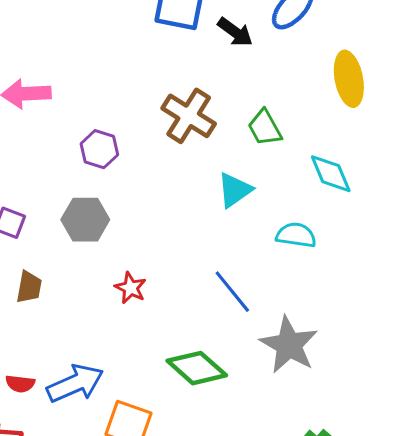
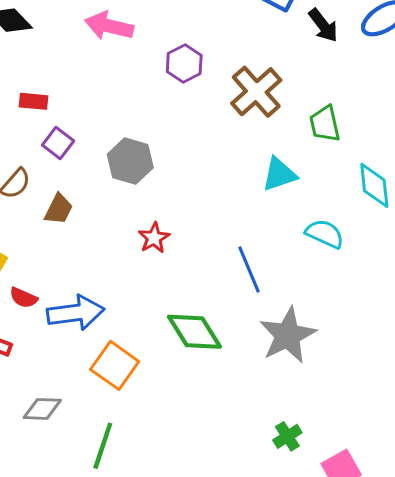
purple hexagon: (99, 149) -> (184, 63), moved

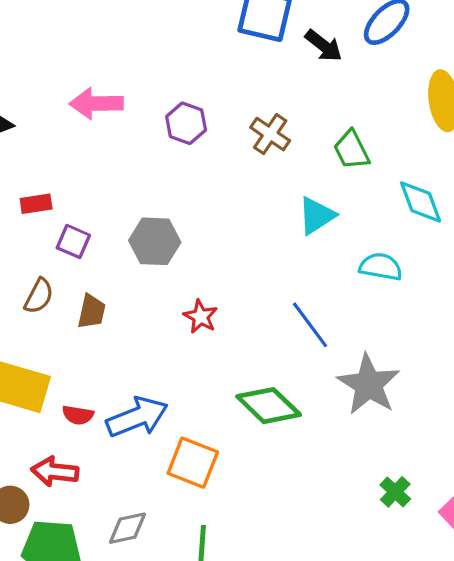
brown cross: (256, 92) -> (270, 134), size x0.7

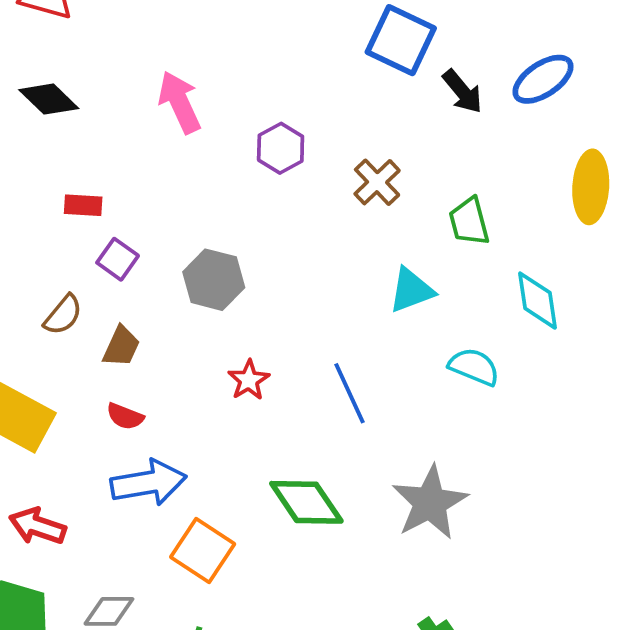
pink arrow: (96, 104) -> (180, 102), turned 54
blue line: (310, 325) -> (350, 393), moved
red semicircle: (78, 415) -> (125, 416), moved

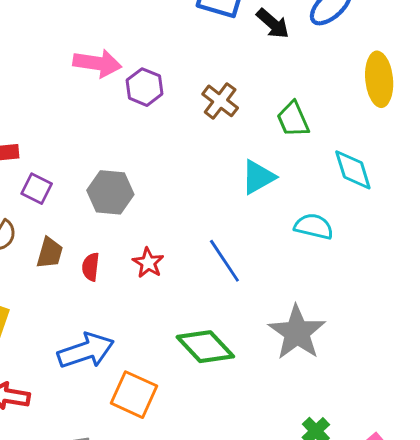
pink arrow: (180, 102) -> (97, 63), moved, turned 132
red semicircle: (125, 416) -> (91, 267), moved, turned 84

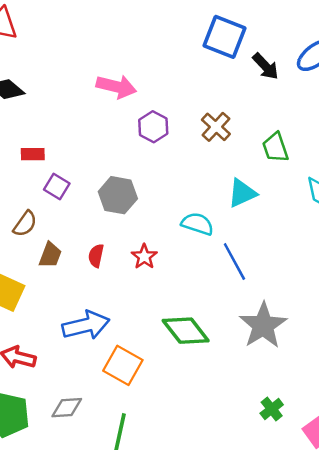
purple hexagon: (145, 87) -> (153, 127), moved
cyan semicircle: (314, 226) -> (197, 224), moved
brown trapezoid: (50, 253) -> (50, 255), moved
blue line: (224, 261) -> (234, 262), moved

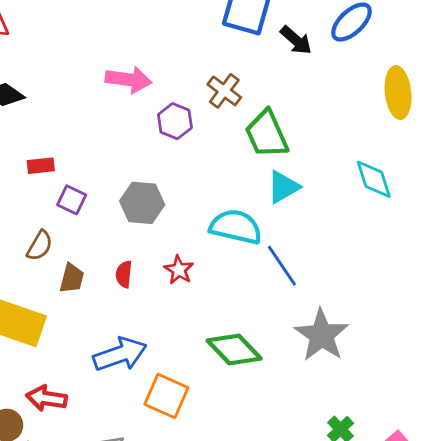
brown cross: (216, 127) -> (224, 91), moved
green trapezoid: (275, 148) -> (267, 134), moved, size x1.4
cyan semicircle: (197, 224) -> (236, 227), size x1.4

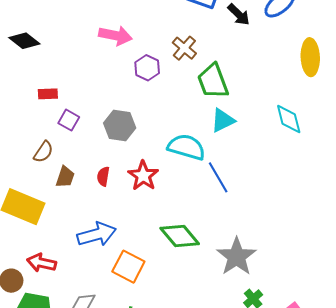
red star: (179, 270) -> (143, 176), size x1.4
gray star: (322, 335) -> (237, 257), moved

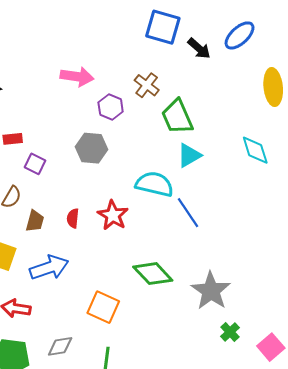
gray hexagon: (120, 126) -> (91, 148), moved
blue arrow: (97, 234) -> (49, 268), moved

